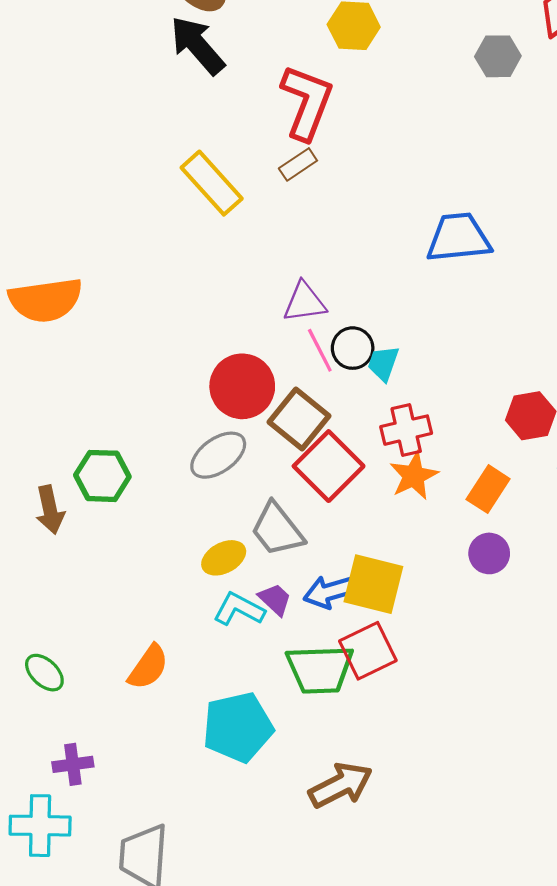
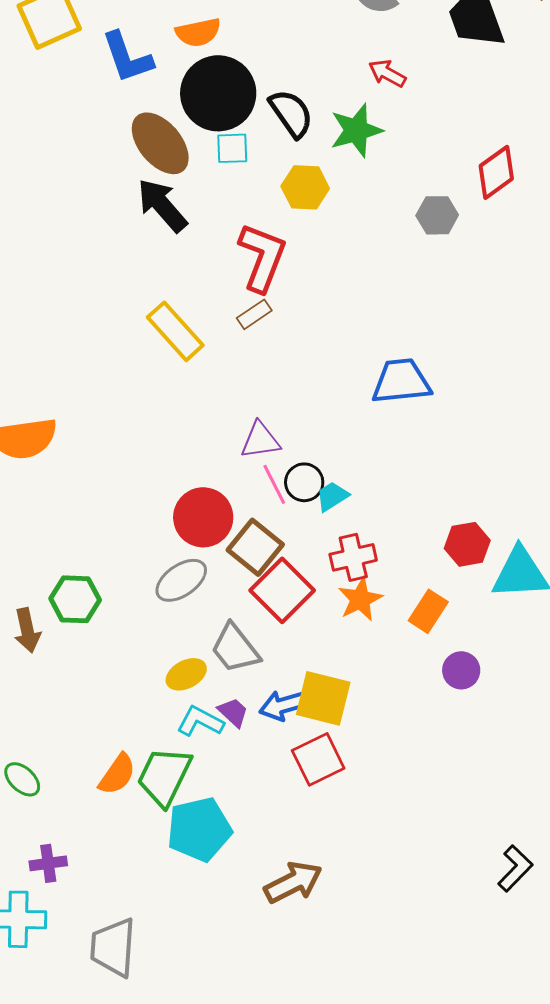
cyan trapezoid: (383, 363) -> (332, 496), turned 39
purple circle: (489, 553) -> (461, 670), moved
green trapezoid: (320, 669) -> (164, 776), moved, turned 118

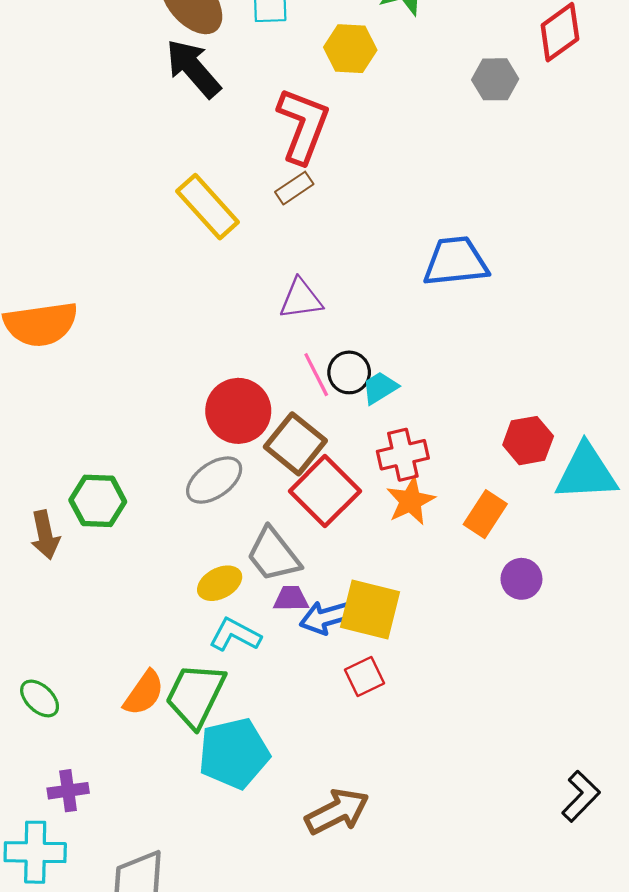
purple triangle: (260, 440) -> (301, 299), moved
purple trapezoid: (233, 712) -> (291, 599), moved, turned -44
red square: (318, 759) -> (365, 677), size x0.7

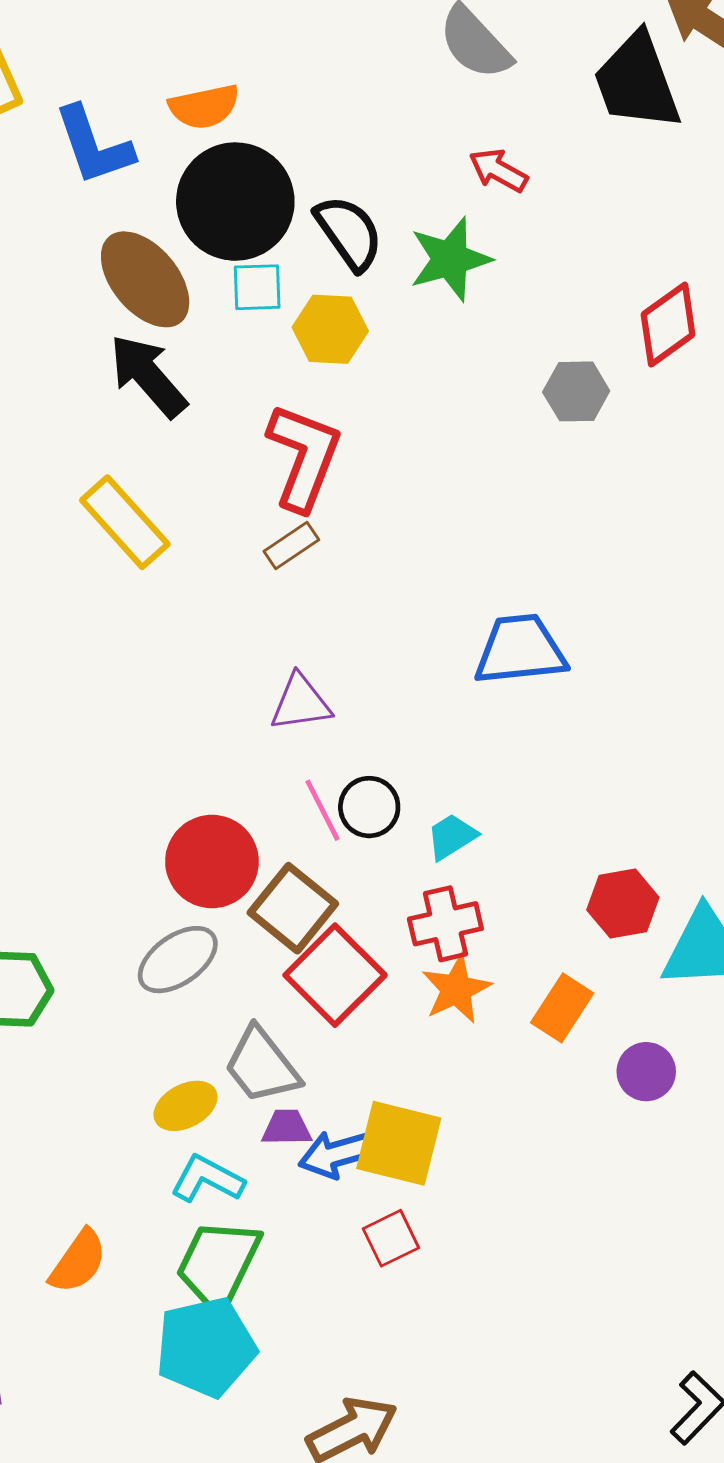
yellow hexagon: (350, 49) -> (330, 329), moved
yellow rectangle: (208, 207) -> (125, 522), moved
cyan trapezoid: (380, 388) -> (452, 837), moved
purple circle: (521, 579) -> (646, 1072), moved
green trapezoid: (195, 695) -> (218, 1265), moved

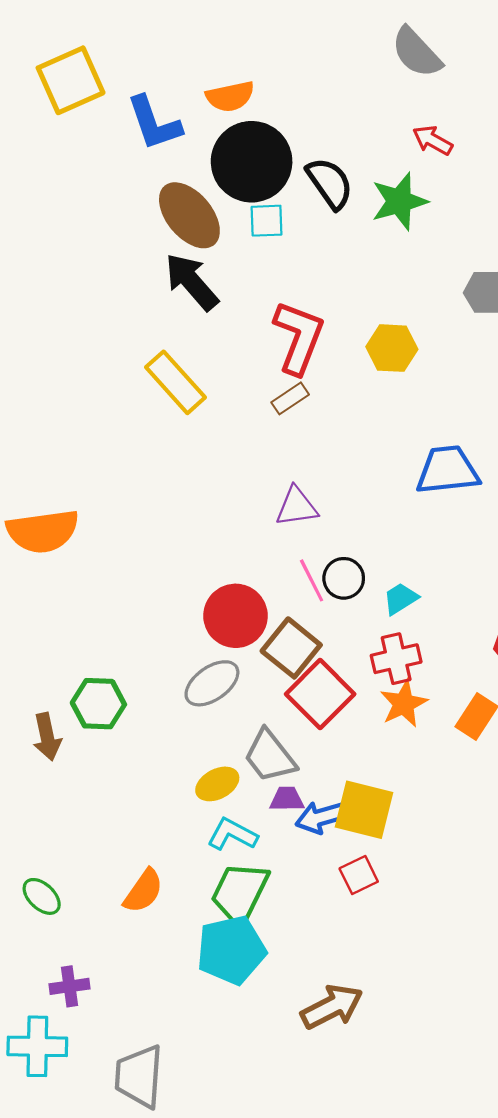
yellow hexagon: (330, 329) -> (392, 348), moved

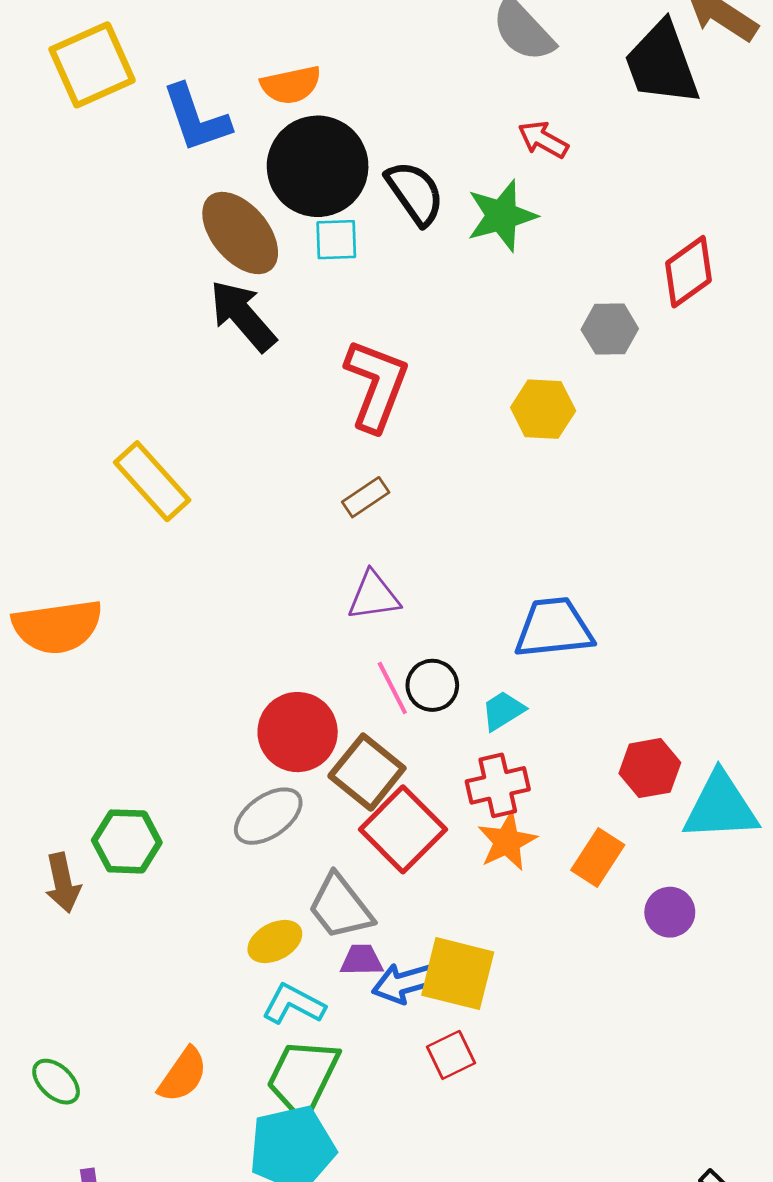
yellow hexagon: (392, 348) -> (543, 409), moved
yellow rectangle: (176, 382) -> (152, 481), moved
brown rectangle: (290, 398) -> (366, 497), moved
blue trapezoid: (448, 470) -> (554, 628), moved

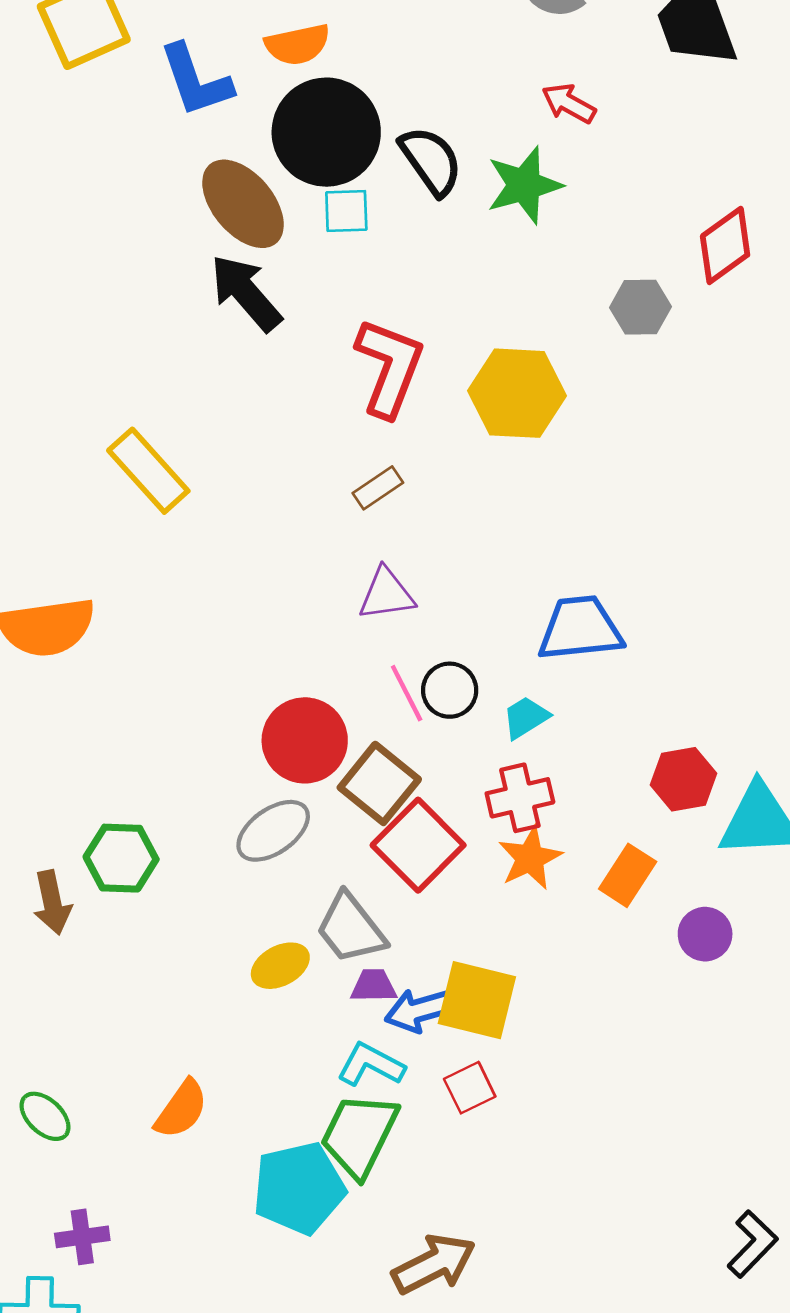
yellow hexagon: (543, 409) -> (517, 393), moved, size x1.4
cyan L-shape: (294, 1004) -> (371, 1065), moved
green trapezoid: (303, 1078) -> (359, 1135), moved

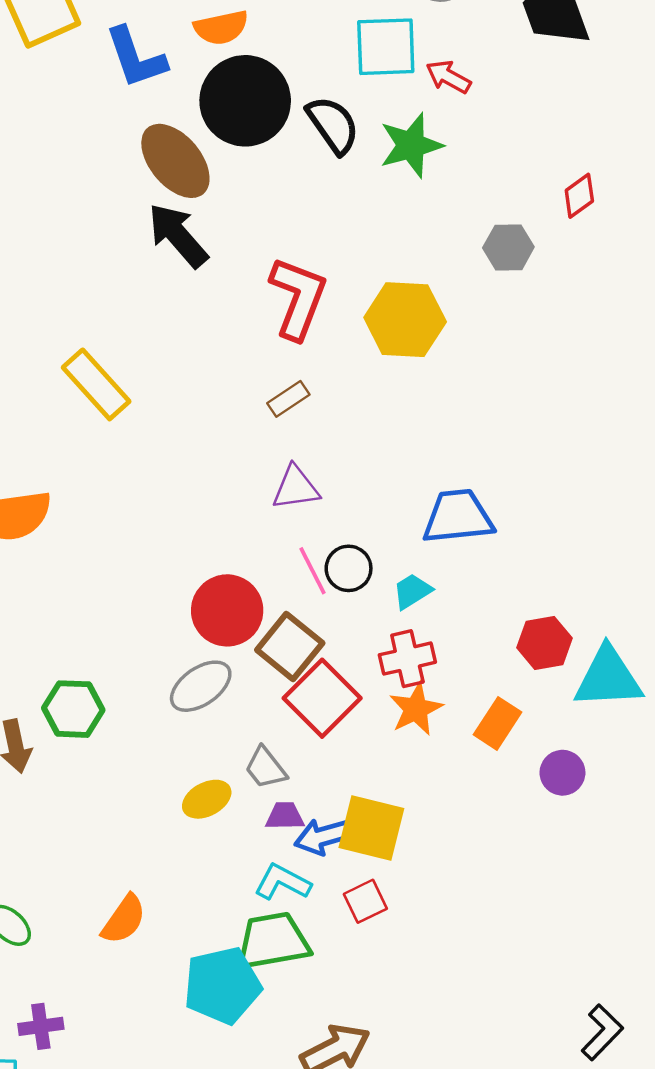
cyan square: (346, 211) -> (386, 47), moved, size x1.6
red diamond: (725, 245) -> (579, 196), size x0.7
gray trapezoid: (351, 928) -> (266, 768), size x0.7
green trapezoid: (359, 1135) -> (273, 941), turned 54

